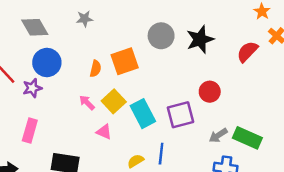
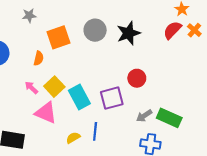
red semicircle: (247, 52) -> (172, 30), moved
orange square: (125, 61) -> (58, 37), moved
pink triangle: (104, 132) -> (46, 113), size x1.6

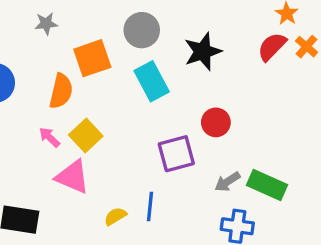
gray circle: (95, 30) -> (142, 30), moved
orange semicircle: (39, 58) -> (61, 91), size x1.5
cyan rectangle: (79, 97) -> (152, 81), moved

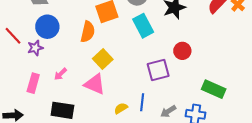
pink arrow: (49, 137) -> (60, 74), moved, turned -88
gray arrow: (227, 182) -> (168, 111), moved

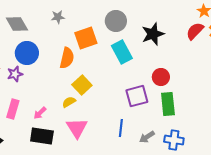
pink arrow: (60, 74) -> (40, 113), moved
pink triangle: (95, 84) -> (77, 128), moved, turned 35
green rectangle: (214, 89) -> (168, 104), moved, turned 60
yellow semicircle: (121, 108) -> (69, 102), moved

